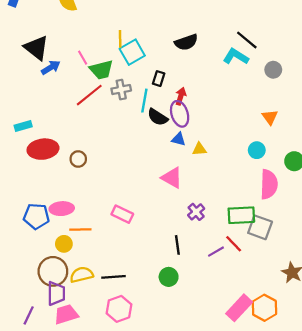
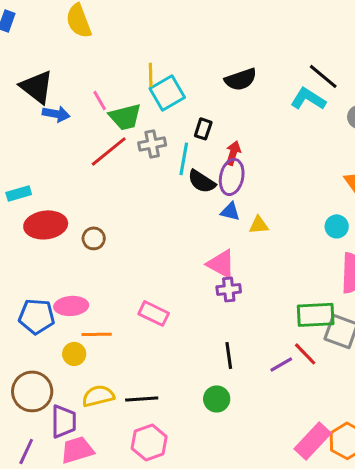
blue arrow: (51, 68) -> (56, 114), turned 42
purple ellipse: (180, 114) -> (232, 177), turned 30
purple cross: (196, 212) -> (229, 289), moved, turned 35
brown circle: (53, 271) -> (32, 391), moved

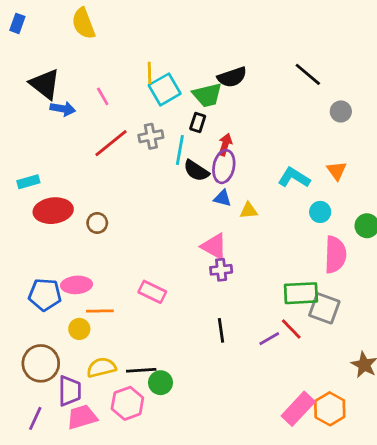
cyan L-shape: (308, 99) -> (294, 178), moved
green trapezoid: (125, 117) -> (207, 95), moved
green circle: (217, 399) -> (161, 383), moved
pink hexagon: (149, 442) -> (127, 403), moved

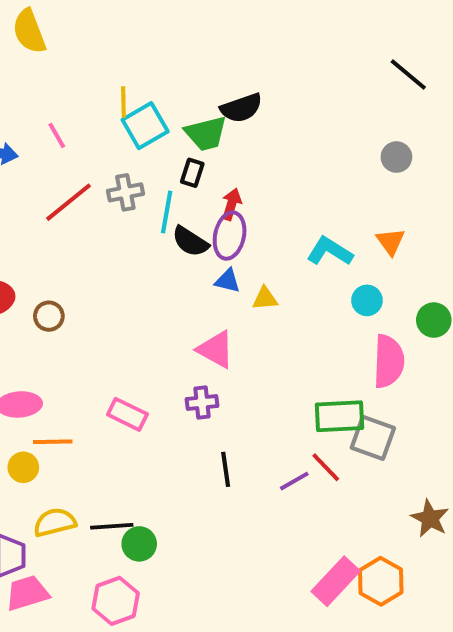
black line: (308, 74) -> (408, 75), moved
purple cross: (221, 270) -> (202, 403), moved
pink hexagon: (127, 403) -> (116, 601), moved

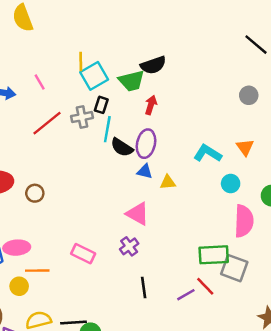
black rectangle: (192, 173) -> (101, 105), moved
red arrow: (231, 204) -> (151, 105), moved
purple cross: (202, 403) -> (129, 246), turned -30

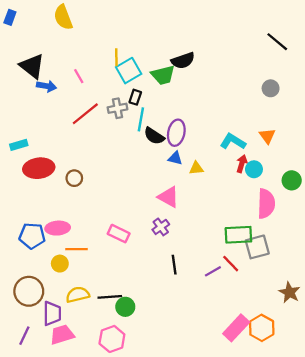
red arrow: (151, 105) -> (242, 164), moved
gray square: (234, 268) -> (257, 247), turned -35

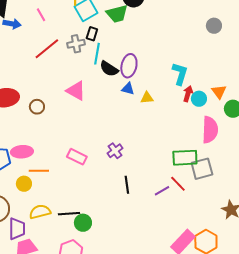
orange triangle: (267, 136) -> (219, 92), moved
cyan L-shape: (233, 142) -> (180, 74), turned 75
pink triangle: (169, 197) -> (76, 91), moved

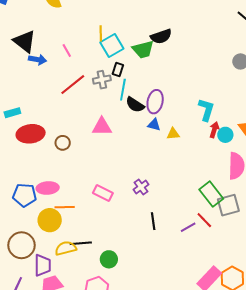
pink triangle: (76, 91) -> (102, 127), turned -30
green rectangle: (185, 158) -> (211, 194), turned 55
yellow circle: (24, 184) -> (50, 220), size x1.5
black line: (69, 214) -> (81, 243), moved

